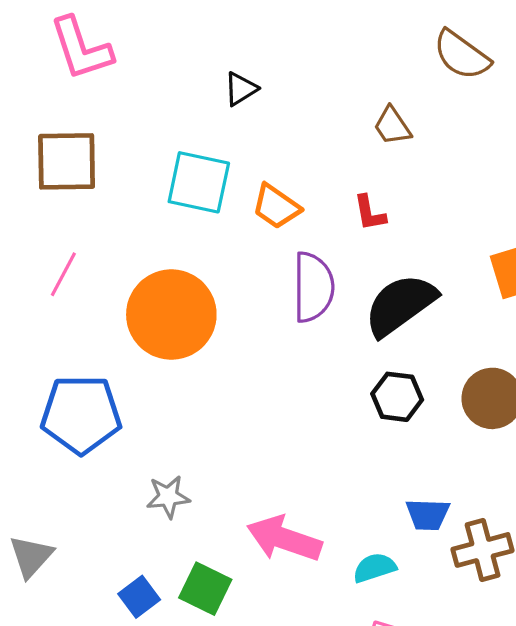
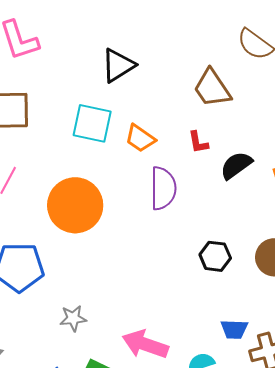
black triangle: (241, 89) -> (118, 65), size x1.6
brown trapezoid: (392, 126) -> (212, 88), size x1.6
black semicircle: (400, 305) -> (236, 165), moved, size x0.7

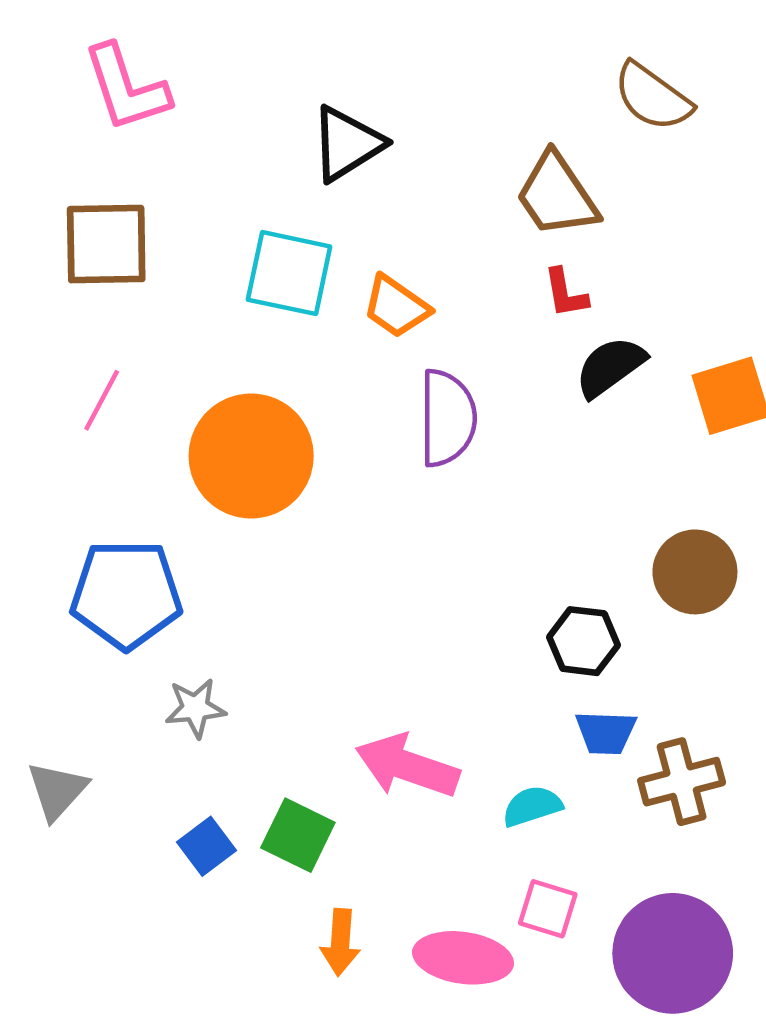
red L-shape: (198, 142) -> (566, 293), moved
black hexagon: (215, 256) -> (583, 641), moved
gray star: (73, 318) -> (195, 708), moved

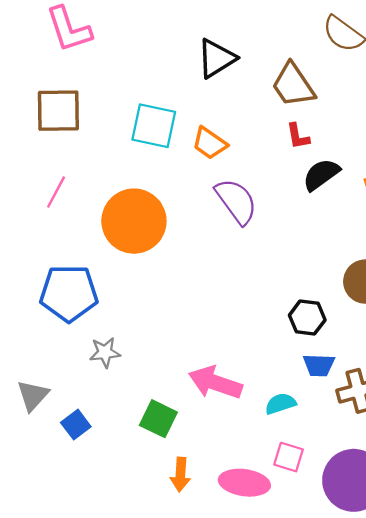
black triangle: (347, 144) -> (217, 58), moved
purple semicircle: (447, 418) -> (236, 201), turned -36
blue square: (207, 846) -> (76, 425), moved

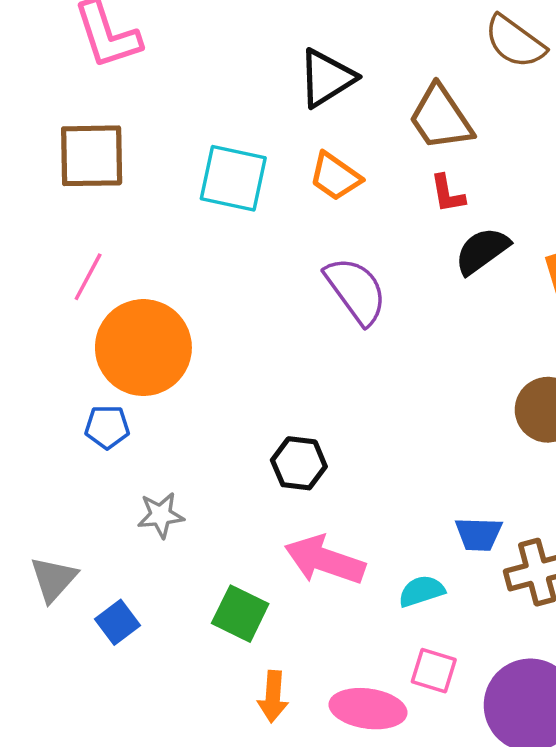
orange trapezoid: (210, 143) -> (335, 176), moved
orange circle: (134, 221) -> (143, 348), moved
blue pentagon: (69, 293) -> (107, 427), size x0.5
black hexagon: (307, 318) -> (299, 463), moved

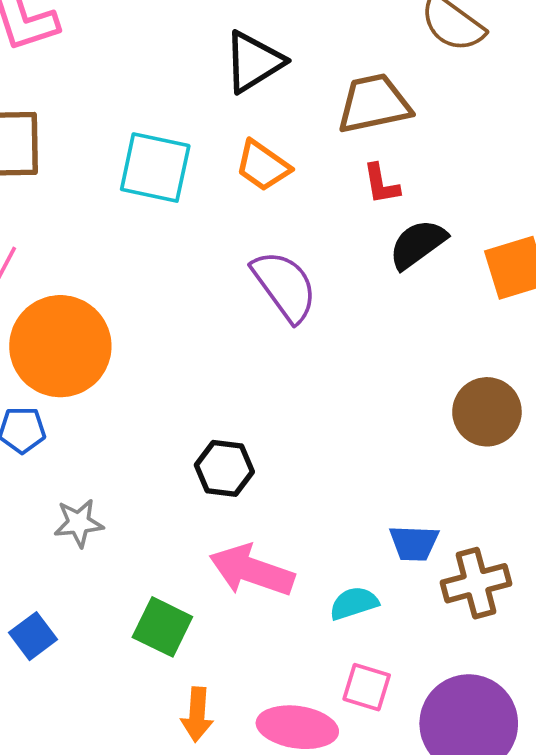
brown trapezoid: (441, 118) -> (374, 104), turned 112

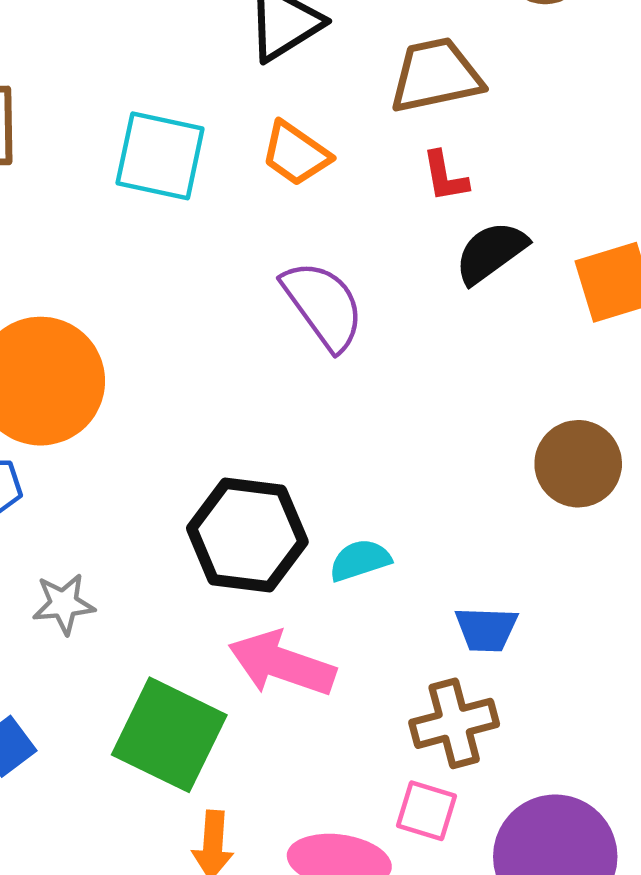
black hexagon: (224, 468) -> (247, 535), size x1.6
brown cross: (476, 583) -> (454, 723), moved
cyan semicircle: (354, 603) -> (360, 560), moved
green square: (162, 627) -> (169, 735), size x1.5

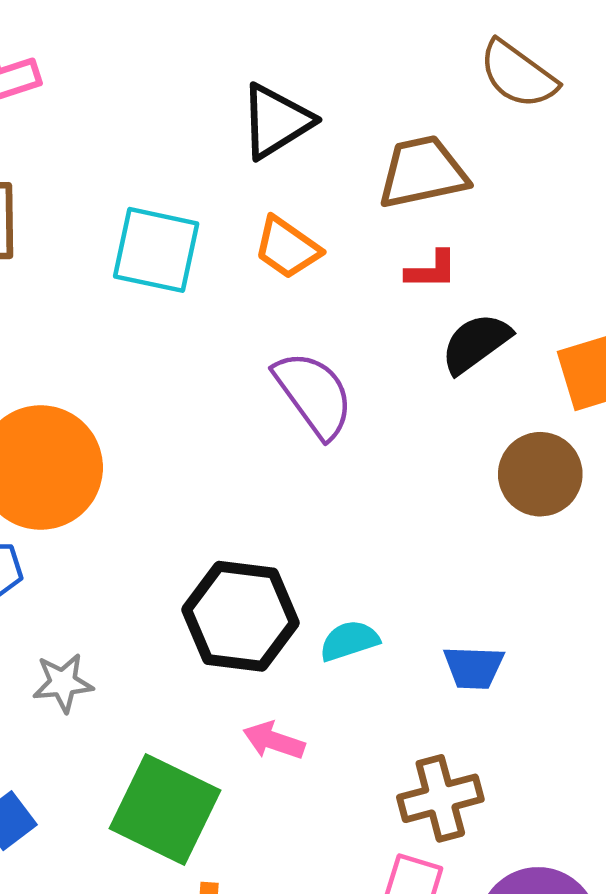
red L-shape: (445, 177) -> (431, 270), turned -80
brown circle: (578, 464) -> (540, 474), moved
blue trapezoid: (486, 629) -> (474, 667), moved
pink arrow: (282, 664) -> (274, 741), size x0.6

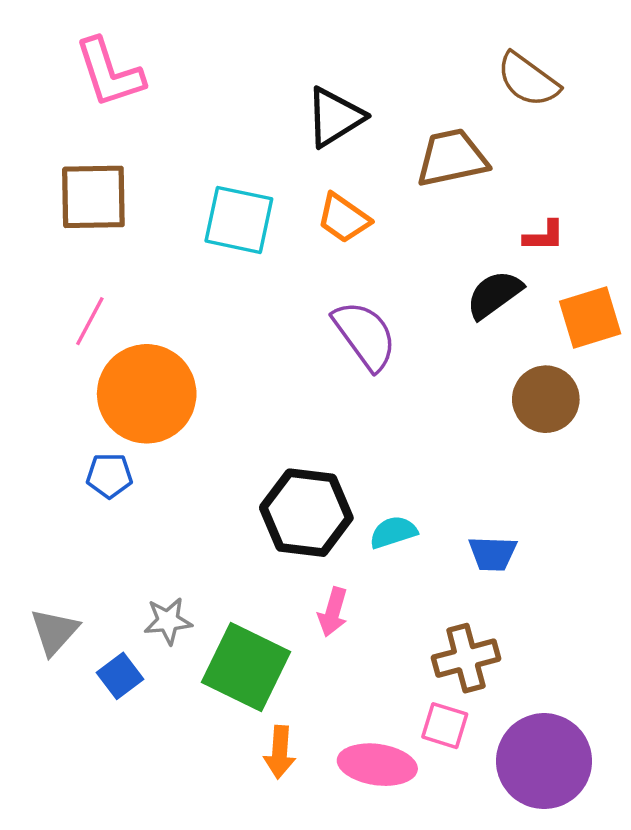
red L-shape: (431, 270) -> (544, 236), moved
gray star: (63, 683) -> (168, 621), moved
pink arrow: (274, 741) -> (333, 612), turned -93

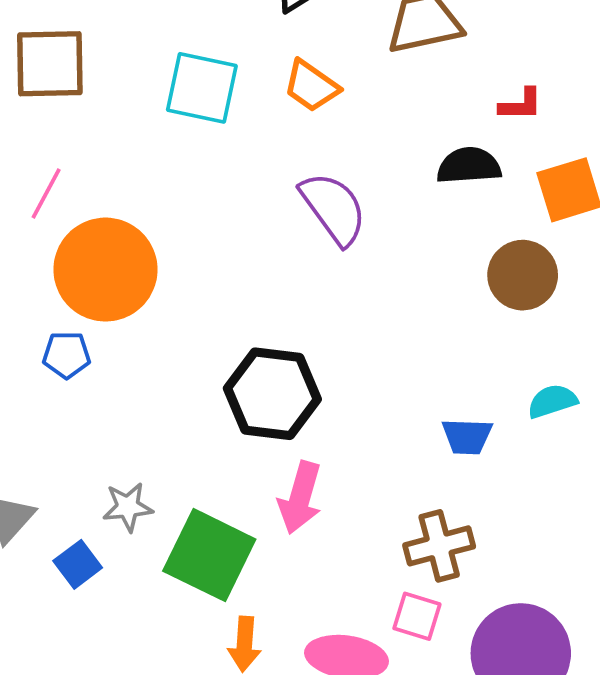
black semicircle: (494, 294) -> (469, 166), turned 32
cyan semicircle: (393, 532) -> (552, 401), moved
pink arrow: (333, 612) -> (300, 498), size x1.4

